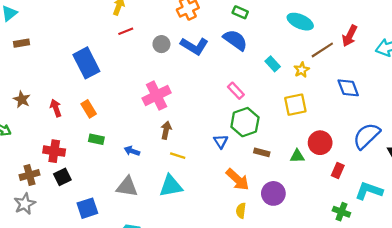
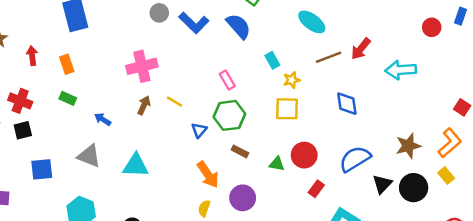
yellow star: (302, 70) -> (292, 80), moved
yellow line: (178, 156) -> (174, 102), moved

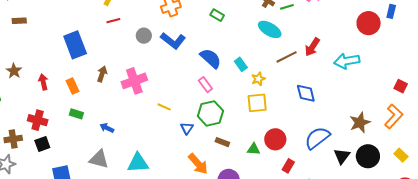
blue semicircle: (239, 26) -> (211, 58), moved
red circle: (432, 27) -> (369, 23), size x1.5
brown arrow: (144, 105) -> (102, 74), moved
yellow rectangle: (446, 175) -> (401, 155), moved

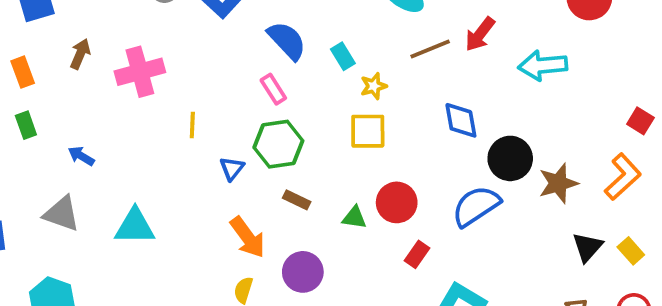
yellow line: (164, 107) -> (192, 125), turned 64
green rectangle: (76, 114) -> (26, 125), turned 48
black triangle: (342, 156) -> (587, 247), moved
black circle: (368, 156) -> (510, 158), moved

